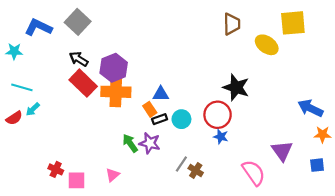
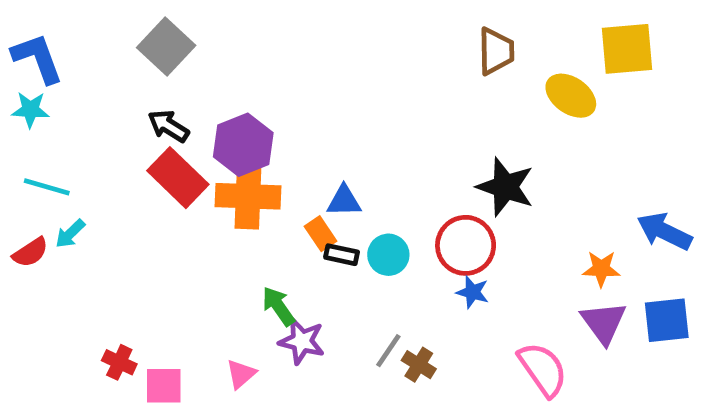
blue L-shape: (38, 27) -> (37, 58), moved, turned 44
black rectangle: (160, 119) -> (342, 255), turned 32
orange star: (322, 134) -> (601, 269), moved
purple star: (150, 143) -> (302, 341), moved
blue square: (317, 165) -> (667, 320), moved, size x1.5

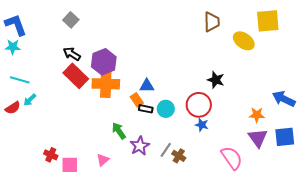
gray square: (166, 47) -> (71, 20), size x0.7
black star: (505, 187) -> (216, 80), size x0.7
purple star: (302, 341) -> (140, 146), moved, turned 30

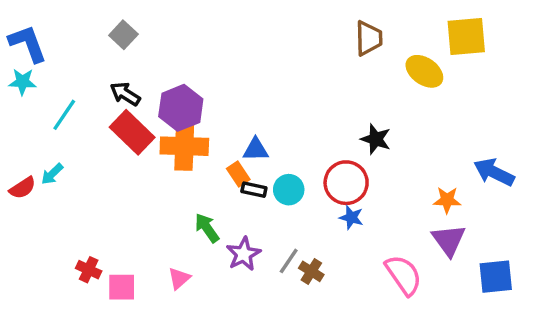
cyan line: (20, 80) -> (64, 115), moved, turned -72
blue square: (285, 137) -> (496, 277), moved

